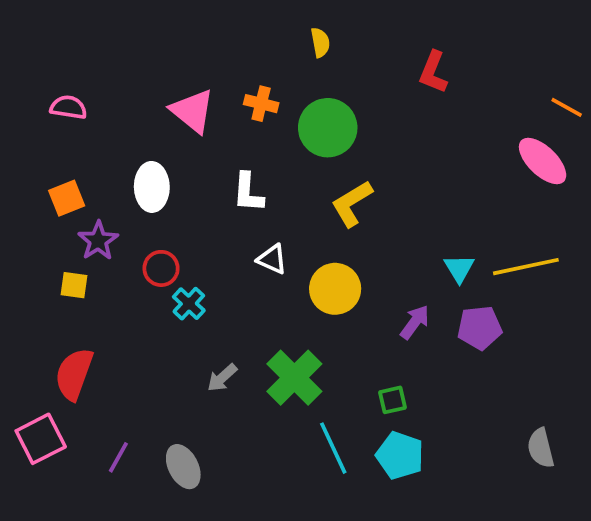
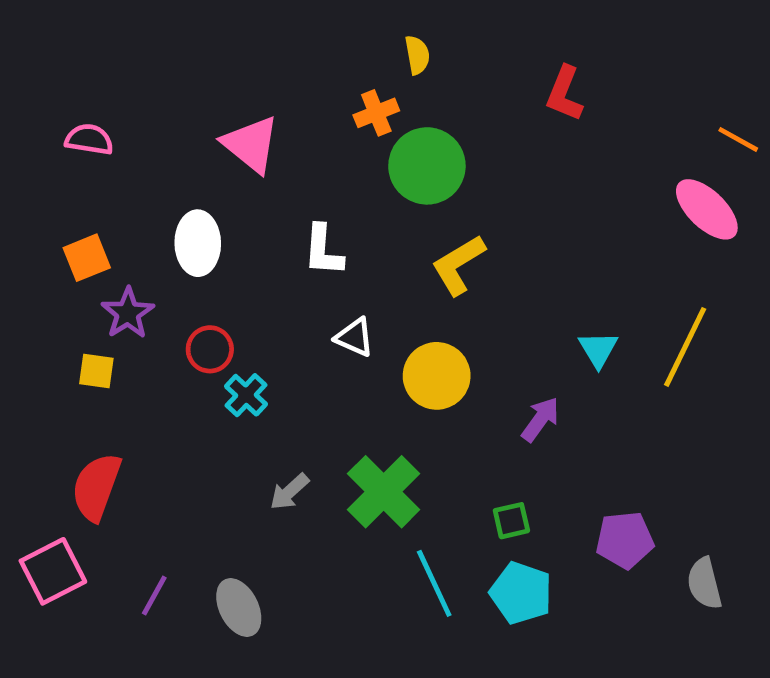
orange cross: (261, 104) -> (376, 113), moved, turned -36
yellow line: (526, 267) -> (685, 347), turned -52
purple pentagon: (480, 328) -> (625, 540), moved

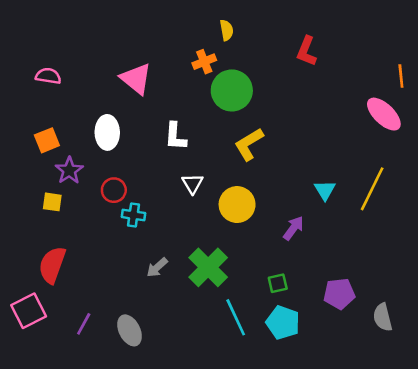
orange line: (738, 139) -> (401, 76), turned 55
white triangle: (355, 337) -> (192, 184), turned 35
cyan cross: (246, 395) -> (133, 215), turned -35

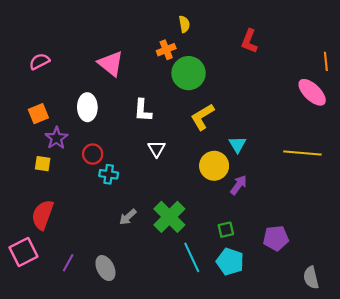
pink semicircle: (48, 76) -> (39, 61), turned -36
yellow line: (372, 189) -> (302, 153), turned 69
cyan triangle: (325, 190) -> (238, 144), moved
yellow circle: (237, 205) -> (214, 166), moved
gray semicircle: (383, 317) -> (311, 278), moved

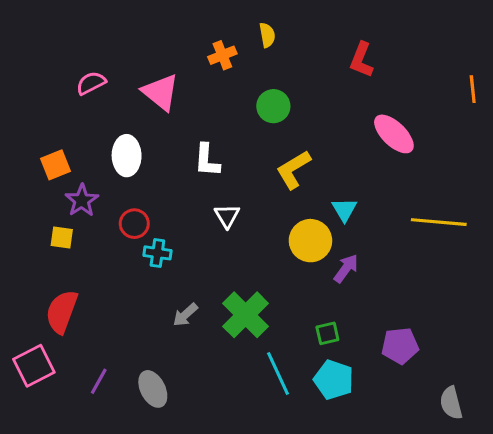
orange cross: (166, 50) -> (222, 55), moved
pink semicircle: (39, 61) -> (91, 83), moved
green circle: (189, 73) -> (273, 106), size x0.7
pink ellipse: (312, 92) -> (394, 134), moved

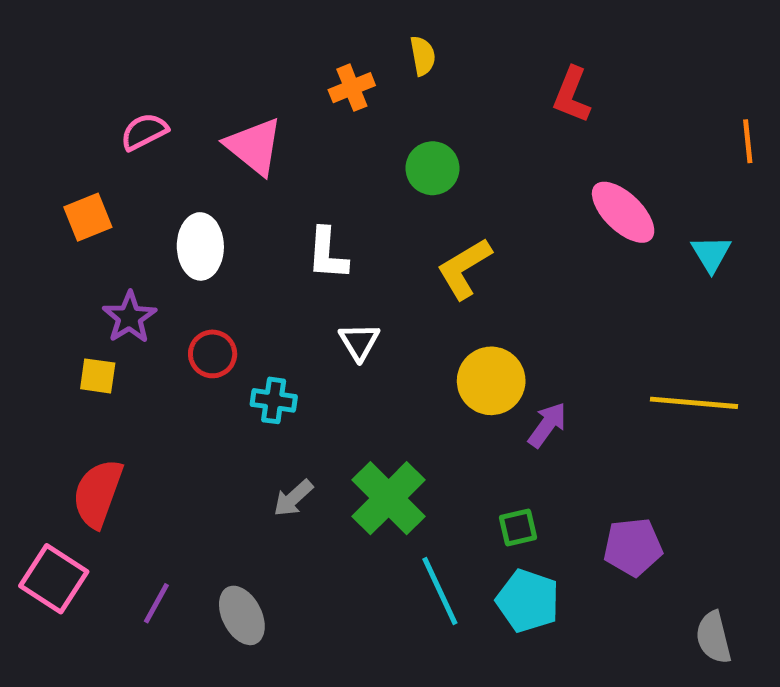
orange square: (55, 165) -> (88, 217), moved
cyan triangle: (344, 210) -> (711, 254), moved
yellow line: (439, 222) -> (694, 403), moved
cyan cross: (157, 253) -> (274, 400), moved
pink square: (34, 366) -> (54, 579), turned -30

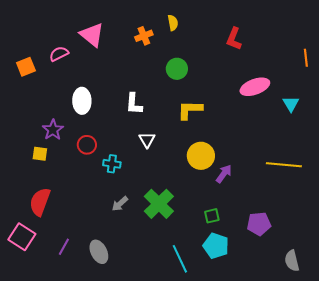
pink triangle: (254, 146) -> (92, 35), moved
pink ellipse: (623, 212) -> (255, 87), turned -64
orange square: (88, 217) -> (26, 67), moved
yellow L-shape: (464, 268) -> (190, 110), turned 32
cyan line: (440, 591) -> (180, 259), moved

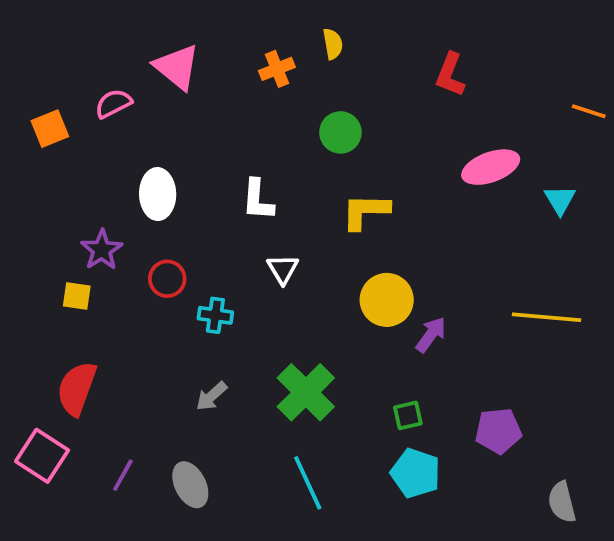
orange line: (306, 58) -> (589, 111), turned -66
gray arrow: (120, 204) -> (211, 396), moved
cyan line: (180, 259) -> (308, 483), moved

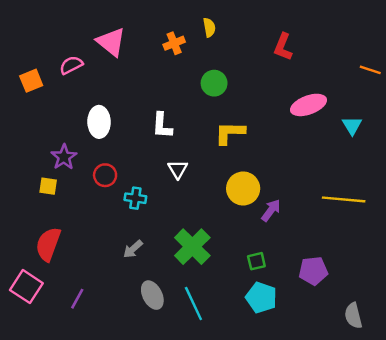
gray ellipse: (190, 485) -> (152, 295), moved

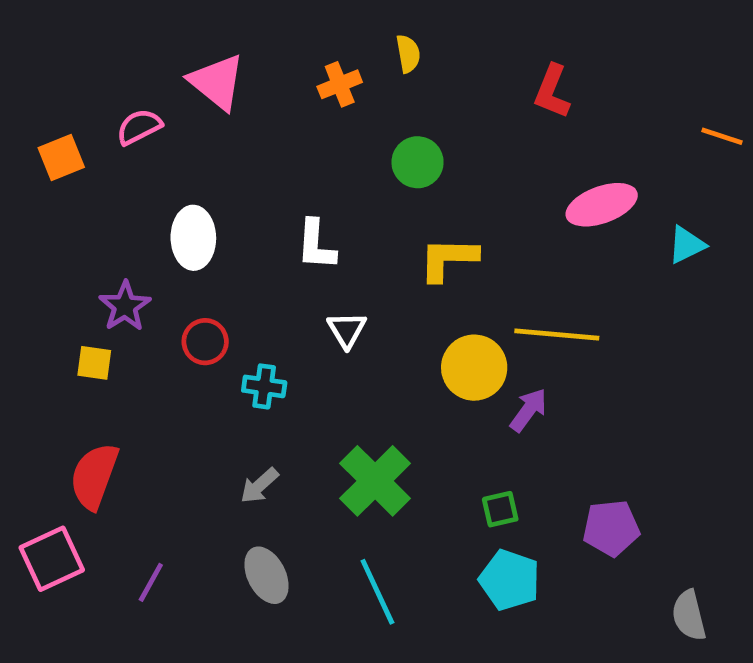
cyan triangle: (352, 126) -> (687, 245), turned 35
yellow line: (344, 199) -> (557, 335), moved
pink square: (26, 287) -> (52, 559), turned 32
gray ellipse: (152, 295) -> (267, 575), moved

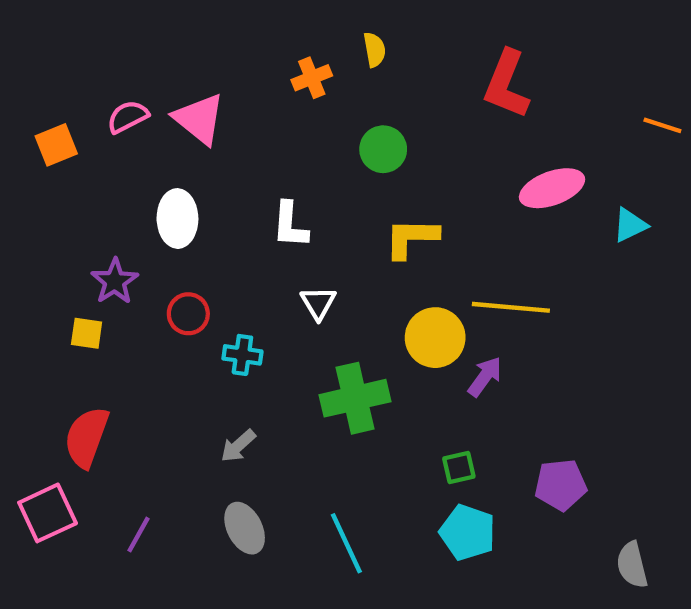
pink triangle: (217, 82) -> (199, 119), moved
red L-shape: (552, 91) -> (507, 84), size x1.4
green cross: (375, 481) -> (355, 398), moved, turned 32

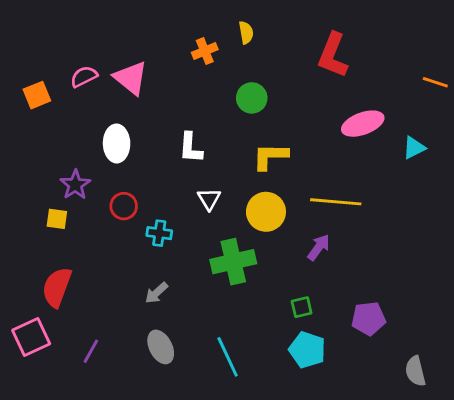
yellow circle: (435, 338) -> (266, 212), moved

